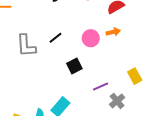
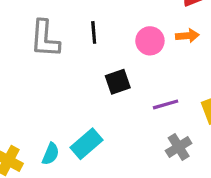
black line: (55, 38) -> (94, 32), turned -64
purple line: (101, 86) -> (166, 104), moved

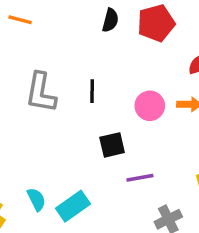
purple line: (166, 104) -> (140, 178), moved
cyan semicircle: (51, 154) -> (36, 199), moved, turned -55

